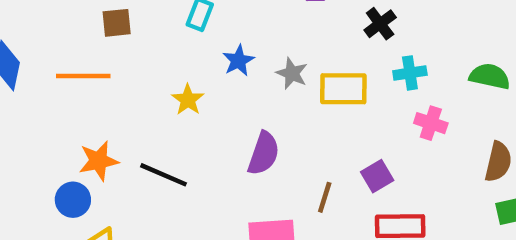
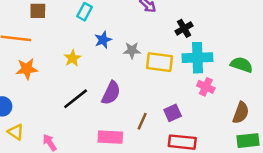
gray star: (292, 73) -> (132, 50), turned -30
cyan cross: (410, 73) -> (197, 58), size x1.6
orange star: (99, 161) -> (27, 69), moved
black line: (164, 175) -> (76, 99), moved, turned -68

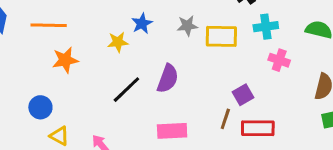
blue star: (103, 40) -> (142, 23), moved
yellow star: (72, 58) -> (118, 42), turned 30
cyan cross: (197, 58) -> (266, 27), size x0.7
brown line: (142, 121) -> (225, 119), moved

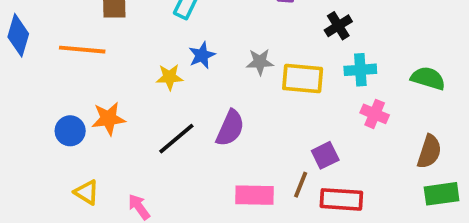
orange star: (65, 60) -> (108, 119), moved
blue circle: (40, 107) -> (70, 131), moved
pink rectangle: (172, 131) -> (254, 195), moved

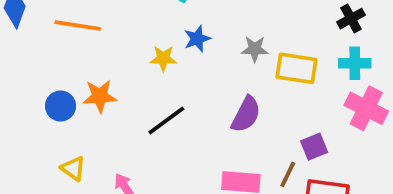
black cross: (338, 26) -> (351, 19), moved
pink cross: (375, 114) -> (366, 108), size x1.5
purple semicircle: (230, 128) -> (246, 114), moved

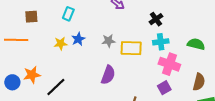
yellow star: (163, 58) -> (61, 43), moved
black line: (166, 121) -> (56, 87), moved
purple square: (314, 147) -> (164, 88), moved

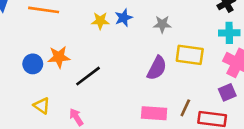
yellow rectangle: (131, 48) -> (190, 55), moved

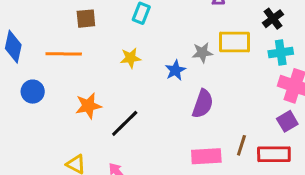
blue star: (124, 18) -> (175, 70), moved
yellow rectangle: (190, 55) -> (234, 42), moved
blue circle: (33, 64) -> (33, 92), moved

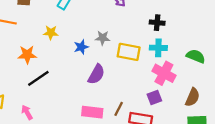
black cross: (273, 19) -> (157, 23), turned 32
yellow rectangle: (234, 42) -> (129, 52), moved
orange star: (88, 106) -> (27, 55), moved

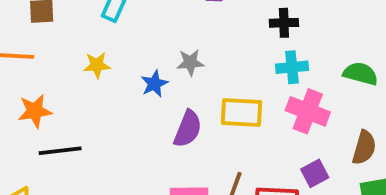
yellow rectangle: (129, 52) -> (242, 113), moved
orange star: (27, 55) -> (35, 111), moved
black line: (38, 78) -> (60, 151), moved, turned 35
purple square: (154, 98) -> (315, 173), moved

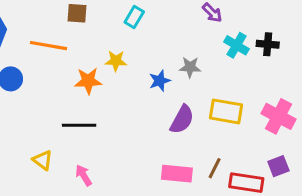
cyan cross: (292, 67) -> (236, 45), moved, turned 30
orange star: (35, 111) -> (88, 81), moved

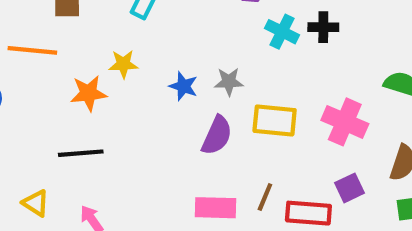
gray star: (190, 67) -> (229, 82), moved
blue star: (160, 81) -> (183, 86), turned -30

